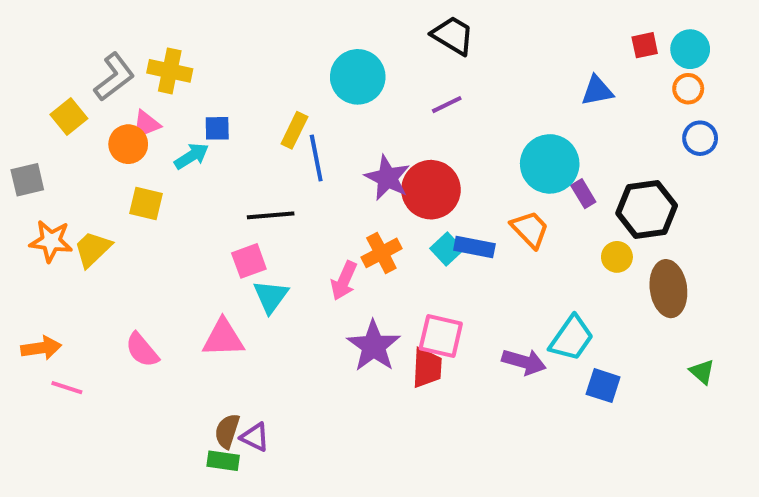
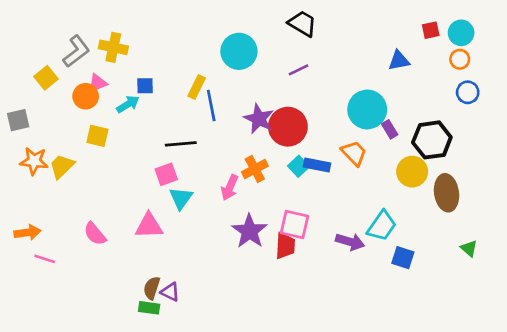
yellow circle: (617, 257) -> (412, 172), size x1.5

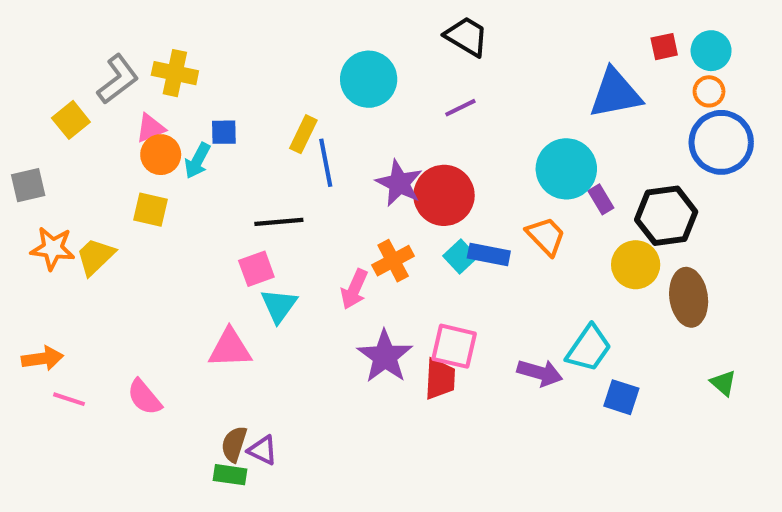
blue triangle: (399, 61) -> (615, 93), size x1.6
blue circle: (468, 92) -> (721, 142), size x1.8
orange circle: (86, 96) -> (161, 155), moved
cyan arrow: (128, 104) -> (197, 161), turned 150
pink semicircle: (95, 234) -> (144, 397), moved

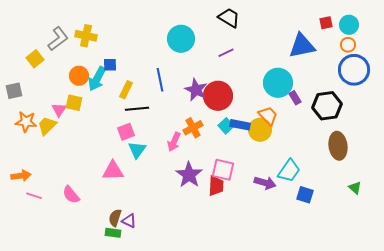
pink triangle: (150, 128) -> (59, 110), moved, turned -35
yellow rectangle: (303, 134) -> (126, 90), moved
cyan arrow: (197, 161) -> (97, 79), size x1.4
yellow circle: (636, 265) -> (260, 130), moved

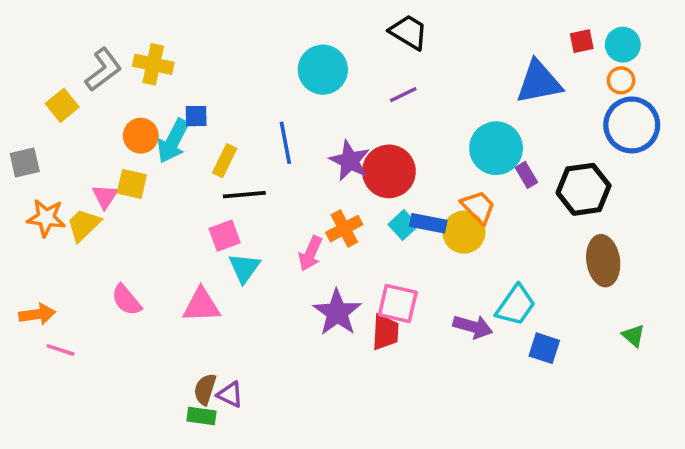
pink semicircle: (71, 195) -> (126, 300), moved

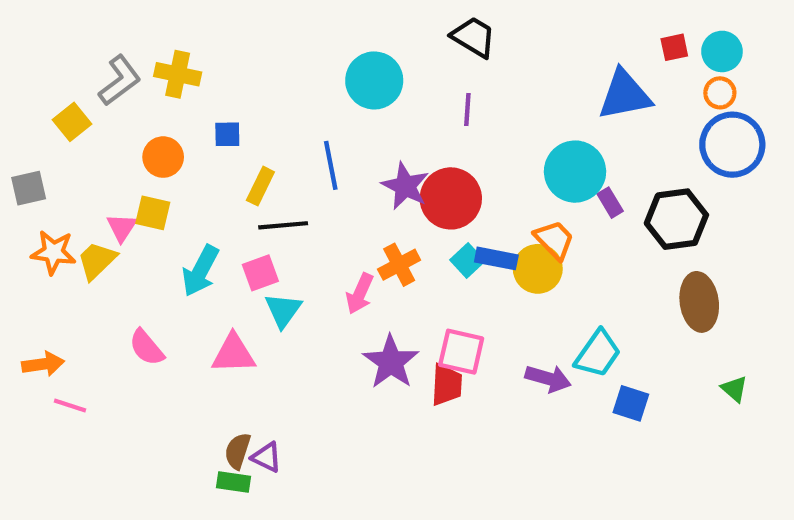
purple line: (403, 95) -> (467, 109), turned -60
cyan arrow: (173, 141) -> (200, 271), moved

